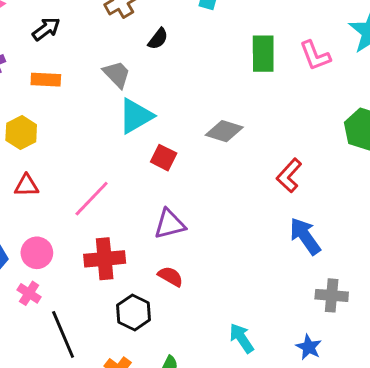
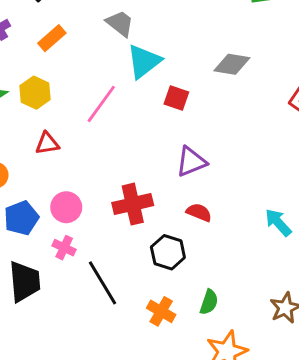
orange rectangle: (46, 80) -> (52, 38), turned -36
pink line: (92, 199) -> (101, 104), moved
cyan arrow: (241, 338) -> (278, 222), moved

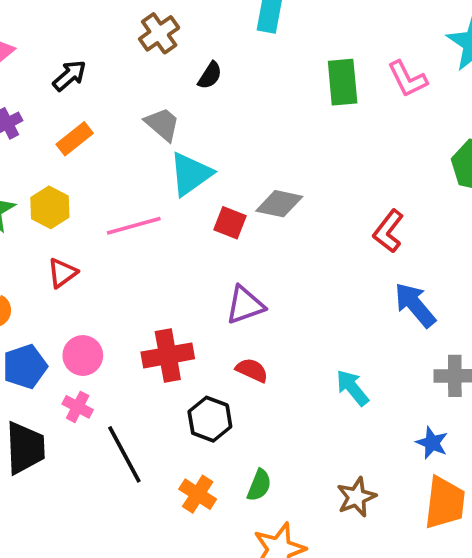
gray diamond: (232, 64) -> (279, 204), moved
pink line: (101, 104) -> (134, 226), turned 36
red triangle: (47, 143) -> (62, 273), turned -30

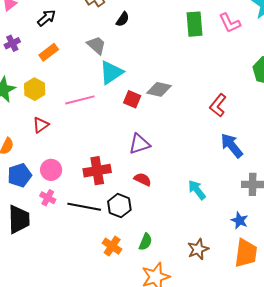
black line: (124, 454) -> (84, 207), moved, turned -52

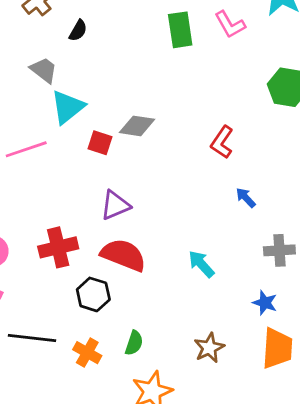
blue arrow: (232, 146) -> (246, 198), size x0.6
red semicircle: (143, 179) -> (123, 255), size x1.8
black line: (84, 207) -> (32, 338), moved

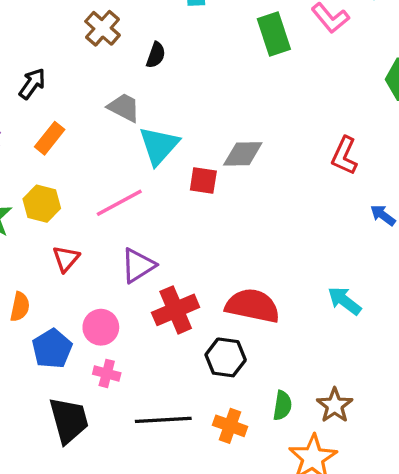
purple triangle: (115, 205) -> (138, 265), moved
brown star: (209, 348) -> (335, 405), moved

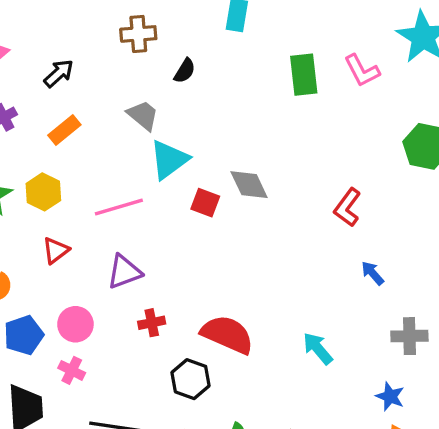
brown cross: (102, 28) -> (138, 34), turned 32
gray diamond: (243, 154) -> (249, 185), turned 54
red cross: (176, 310) -> (152, 323), size x0.6

